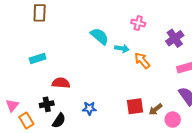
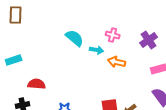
pink cross: (138, 23) -> (113, 35), moved
orange arrow: (142, 61) -> (117, 62), turned -36

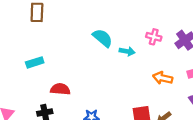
pink cross: (113, 35) -> (154, 37), moved
orange arrow: (117, 62) -> (163, 78), moved

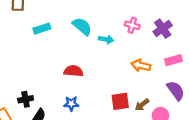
cyan rectangle: (35, 62) -> (42, 29), moved
red semicircle: (60, 89) -> (73, 71), moved

